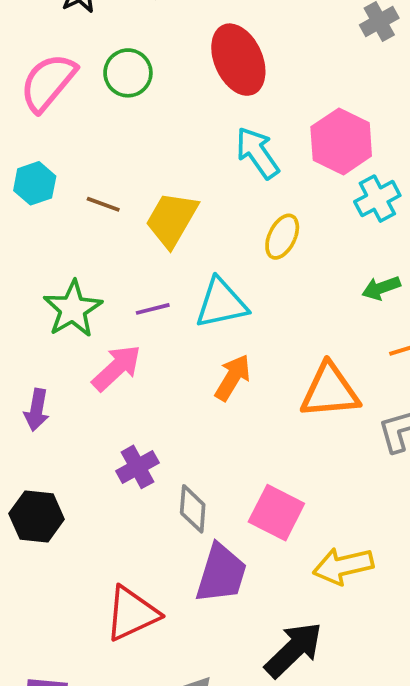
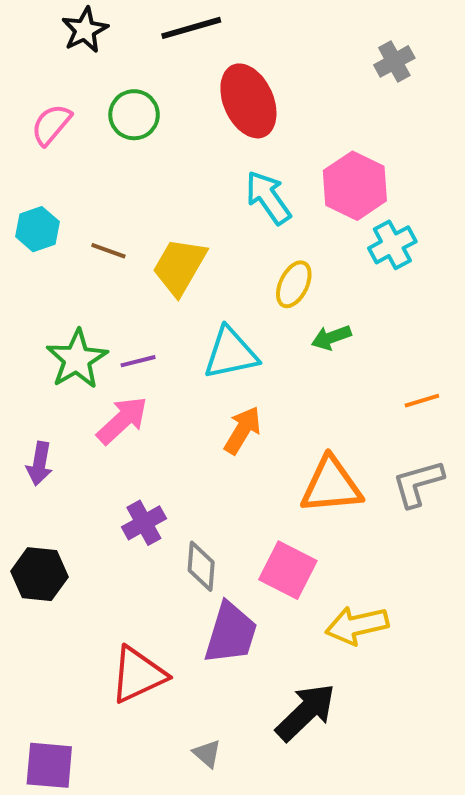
pink semicircle: (48, 82) -> (51, 125), size x0.7
green arrow: (381, 288) -> (331, 338), moved
purple line: (153, 309) -> (138, 361), moved
orange triangle: (330, 391) -> (331, 485), moved

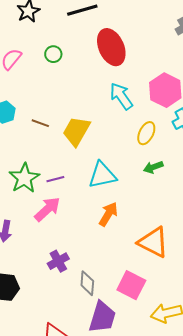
green circle: (134, 115) -> (53, 54), size x0.7
yellow ellipse: (294, 284) -> (146, 133), moved
orange triangle: (331, 485) -> (153, 242), turned 32

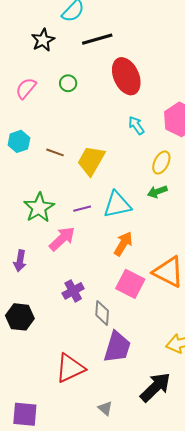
cyan arrow: (121, 96) -> (136, 125), size x0.7
green arrow: (153, 167) -> (157, 192), moved
purple line: (55, 179) -> (82, 209), moved
pink square: (131, 285) -> (130, 284), moved

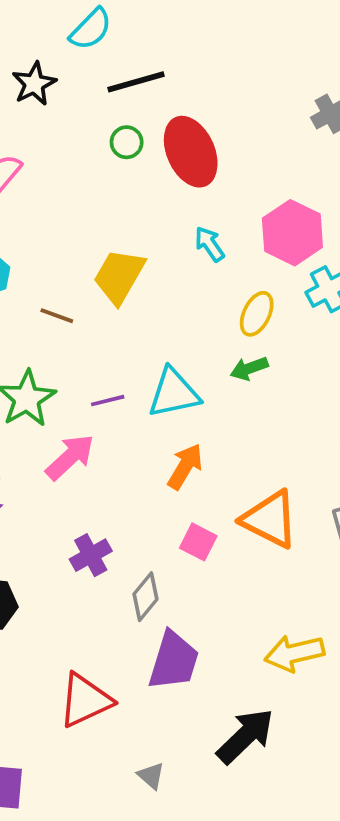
green circle: (68, 83) -> (127, 142), moved
brown line: (55, 152) -> (57, 316), moved
yellow trapezoid: (91, 160) -> (119, 276), moved
pink square: (130, 284) -> (198, 542), size x0.7
gray diamond: (102, 313) -> (145, 597), turned 35

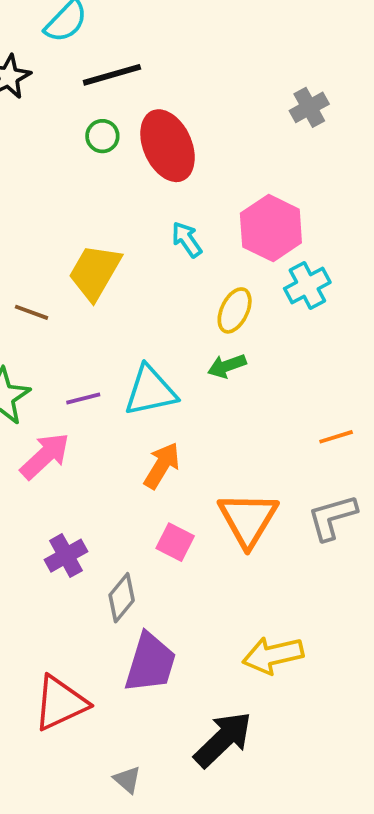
orange triangle: (270, 519) -> (248, 519), turned 34

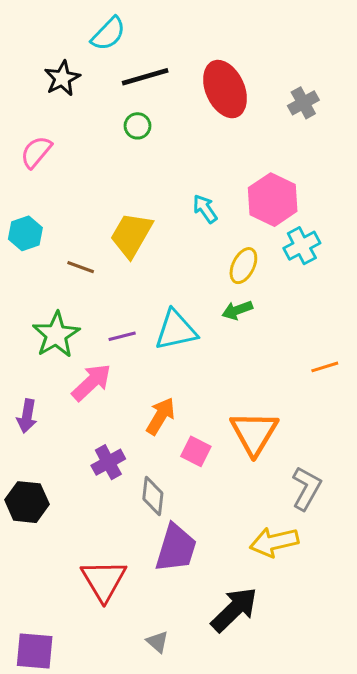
red ellipse: (168, 146) -> (225, 89), moved
orange arrow: (162, 466) -> (161, 416), moved
gray L-shape: (332, 517) -> (306, 488), moved, turned 135
gray diamond: (122, 598) -> (153, 496), turned -33
red triangle: (60, 703) -> (104, 580), turned -36

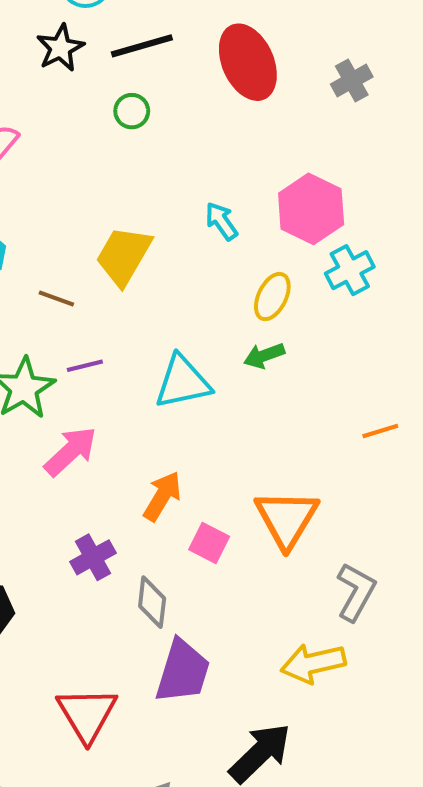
black star: (62, 78) -> (60, 48), moved
purple line: (122, 336) -> (85, 366), moved

